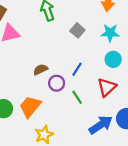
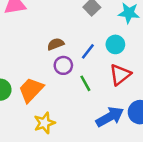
cyan circle: (113, 59) -> (115, 44), moved
brown semicircle: (40, 70) -> (56, 44), moved

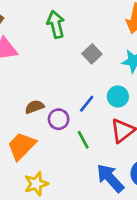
brown semicircle: (56, 44) -> (34, 107), moved
blue arrow: (110, 117) -> (110, 178), turned -104

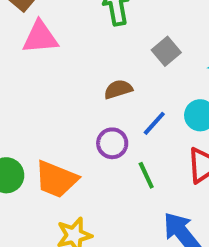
brown semicircle: (34, 107) -> (118, 89), moved
orange trapezoid: (22, 146) -> (56, 179), turned -116

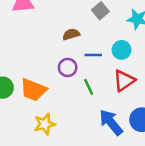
blue line: (154, 123) -> (93, 55), turned 49

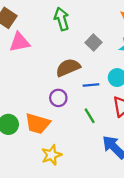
brown semicircle: (71, 34) -> (68, 68), size x1.5
purple circle: (68, 67) -> (58, 98), moved

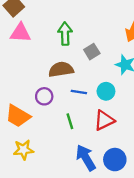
green arrow: (62, 19) -> (65, 34), moved

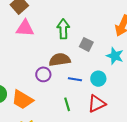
gray square: (92, 52) -> (86, 44), turned -32
purple circle: (44, 96) -> (43, 74), moved

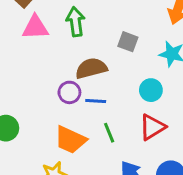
green arrow: (63, 29) -> (75, 22), moved
blue line: (75, 79) -> (96, 101), moved
orange trapezoid: (22, 100) -> (70, 140), moved

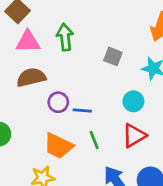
brown semicircle: (91, 68) -> (31, 77), moved

